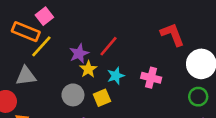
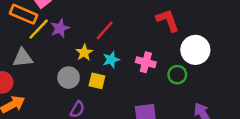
purple star: (79, 53) -> (60, 28), moved
green circle: (198, 97) -> (177, 75), moved
yellow square: (102, 98) -> (97, 81), turned 35

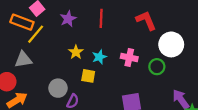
purple star: (60, 28) -> (68, 19), moved
red line: (105, 30) -> (101, 18), moved, turned -36
gray circle: (69, 78) -> (58, 88), moved

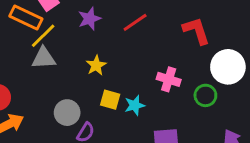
red line: (101, 18) -> (135, 22), turned 48
cyan star: (99, 57) -> (135, 105), moved
gray triangle: (23, 60) -> (44, 58), moved

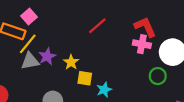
purple star: (89, 19) -> (47, 56), moved
pink cross: (169, 79) -> (142, 44), moved
yellow square: (110, 100) -> (85, 78), moved

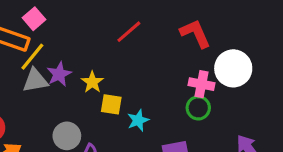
pink cross: (142, 44) -> (202, 84), moved
green circle: (158, 76) -> (198, 108), moved

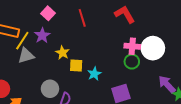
pink square: (34, 19) -> (48, 13), moved
red line: (129, 32) -> (82, 18), turned -60
white circle: (233, 68) -> (153, 48), moved
purple star: (59, 74) -> (42, 35), moved

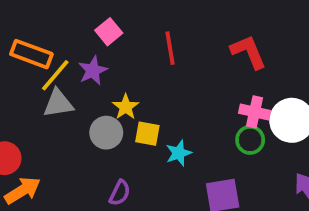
gray circle: (50, 89) -> (106, 133), moved

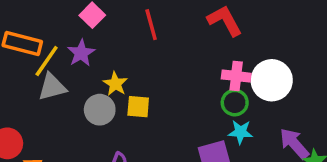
cyan star: (179, 153) -> (241, 132), moved, turned 30

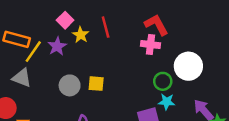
pink cross: (236, 76) -> (150, 45), moved
yellow star: (115, 84) -> (81, 35), moved
gray triangle: (52, 87) -> (22, 78), moved, turned 35

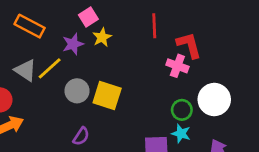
red line: (106, 27) -> (154, 26), moved
yellow line: (33, 52) -> (50, 68), moved
yellow square: (96, 84) -> (107, 96), size x1.5

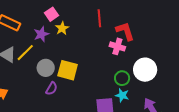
purple semicircle: (81, 136) -> (51, 89), moved

